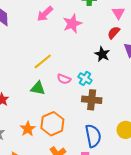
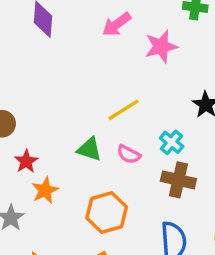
yellow line: (43, 61) -> (124, 110), moved
pink semicircle: (64, 79) -> (129, 154), moved
orange star: (28, 129) -> (45, 190), moved

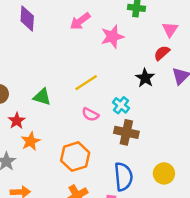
green triangle: (89, 149) -> (42, 97), moved

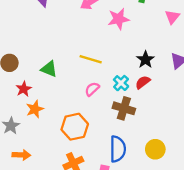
red semicircle: (162, 53) -> (143, 82), moved
yellow line: (86, 83) -> (91, 59), turned 45
pink semicircle: (90, 114) -> (92, 89), turned 105

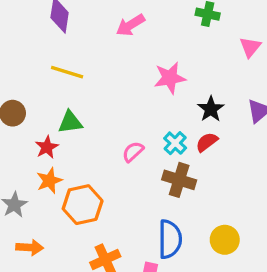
pink star: (119, 19) -> (170, 78), moved
yellow line: (91, 59) -> (67, 72), moved
green triangle: (49, 69) -> (70, 122), turned -30
red star: (24, 89) -> (47, 147), moved
orange hexagon: (75, 127) -> (83, 205), moved

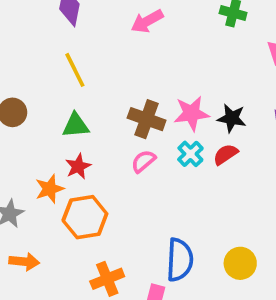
yellow line: (67, 72) -> (75, 70), turned 44
pink star: (170, 78) -> (192, 113), moved
black star: (211, 109) -> (232, 118), turned -30
red star: (47, 147) -> (78, 166), moved
brown cross: (179, 180) -> (147, 119), moved

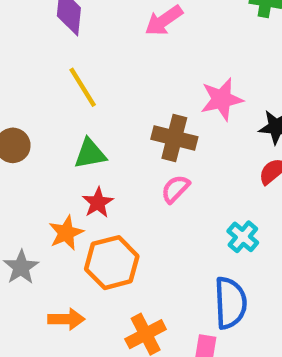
pink star: (192, 113) -> (222, 99), moved
cyan cross: (190, 154) -> (243, 237), moved
orange arrow: (24, 262) -> (66, 319), moved

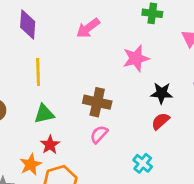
yellow line: (83, 87) -> (38, 72), turned 32
pink star: (222, 99) -> (136, 58), moved

